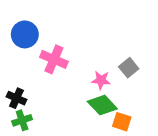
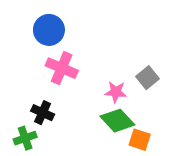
blue circle: (25, 34) -> (49, 30), moved
black cross: (16, 98) -> (43, 113), moved

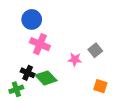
green diamond: (117, 121) -> (46, 78), moved
orange square: (140, 140) -> (100, 86), moved

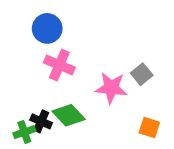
pink star: (75, 59) -> (111, 88), size x1.5
black cross: (28, 73) -> (41, 121), moved

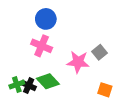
blue circle: (47, 28) -> (46, 19), moved
green cross: (24, 132) -> (17, 84), moved

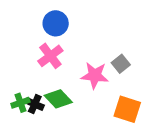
pink cross: (42, 46) -> (50, 56), turned 30
orange square: (105, 90) -> (127, 109), size x1.5

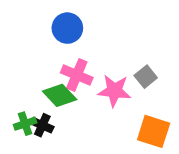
pink cross: (50, 56) -> (77, 75), moved, turned -30
green diamond: (58, 99) -> (60, 95), moved

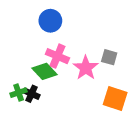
gray square: (146, 77) -> (109, 57), turned -35
pink star: (114, 91) -> (86, 68), turned 30

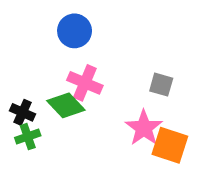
pink star: (86, 68) -> (144, 128), moved
black cross: (32, 94) -> (23, 112), moved

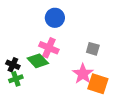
blue circle: (75, 31) -> (55, 18), moved

